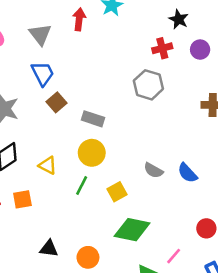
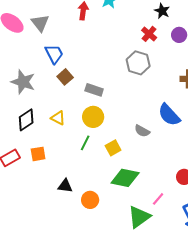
gray triangle: (40, 34) -> (40, 23), moved
red cross: (162, 48) -> (149, 34), turned -35
yellow triangle: (48, 165) -> (58, 118), moved
blue semicircle: (187, 173) -> (169, 115), moved, size x1.4
black triangle: (49, 249) -> (65, 186), moved

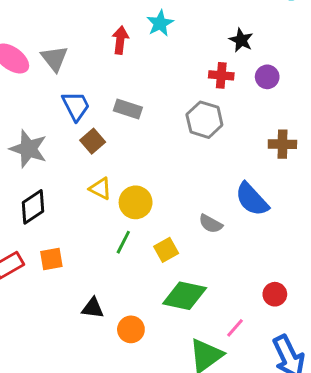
red cross: (149, 34) -> (221, 75), turned -35
gray rectangle: (94, 90) -> (128, 109), moved
yellow triangle: (58, 118) -> (100, 189), moved

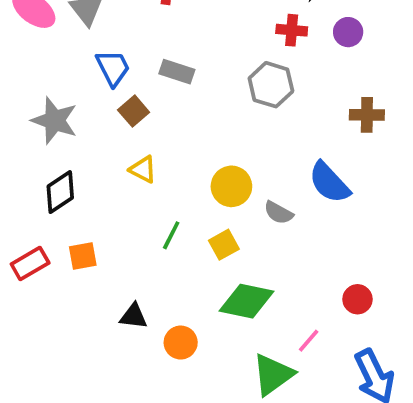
yellow circle: (136, 202) -> (231, 186), moved

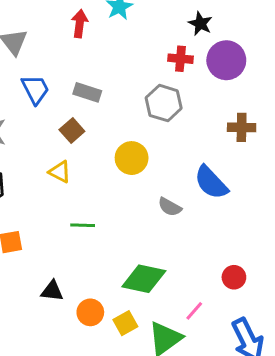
purple circle: (348, 32) -> (226, 60), size x1.6
brown square: (134, 111) -> (72, 131), moved
yellow circle: (231, 186) -> (132, 158), moved
green line: (171, 235) -> (83, 225), turned 65
yellow square: (224, 245) -> (125, 323), moved

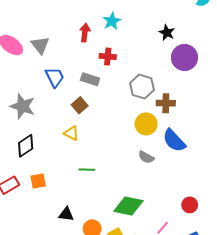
red cross: (180, 59) -> (108, 56), moved
brown cross: (242, 127) -> (166, 103), moved
yellow circle: (132, 158) -> (146, 124), moved

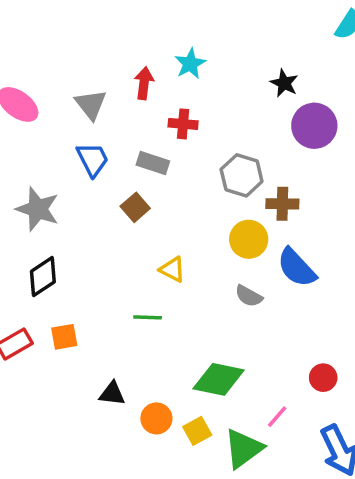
gray triangle: (40, 45) -> (91, 104), moved
yellow triangle: (71, 133) -> (172, 269), moved

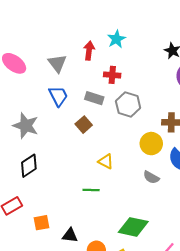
gray hexagon: (242, 175) -> (128, 104), moved
orange square: (64, 337) -> (41, 223), moved

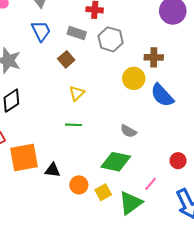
yellow triangle: (106, 161) -> (77, 93), moved, turned 49
gray semicircle: (151, 177) -> (128, 131), moved
orange square: (41, 223) -> (24, 158), size x1.8

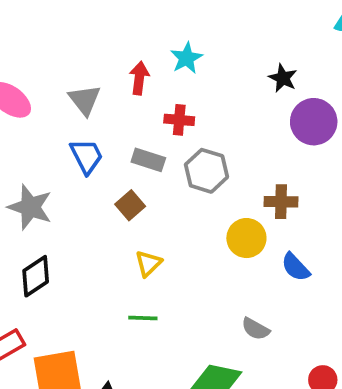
blue semicircle: (162, 95) -> (296, 267), size x0.7
gray semicircle: (128, 131) -> (256, 329), moved

